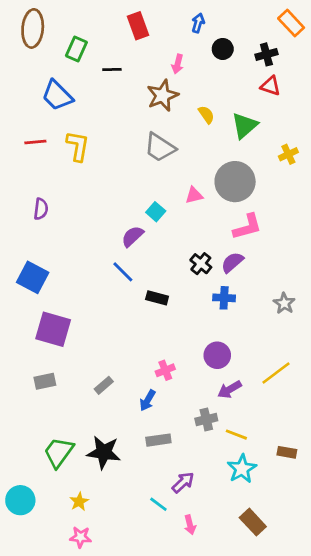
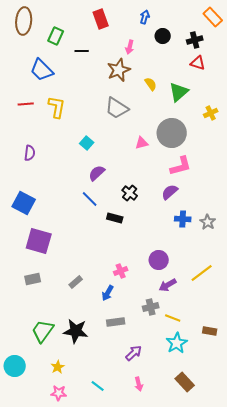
cyan square: (156, 212) -> (87, 143), moved
black cross: (201, 264) -> (130, 193), moved
blue cross: (224, 298) -> (183, 219), moved
cyan line: (158, 504) -> (98, 386), moved

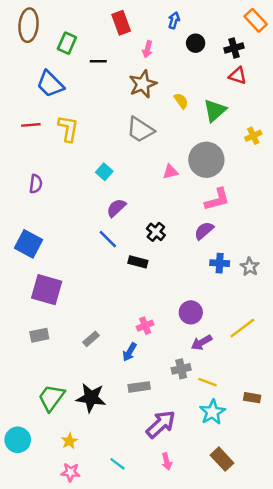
pink arrow: (130, 47) -> (147, 49), moved
purple arrow: (134, 353) -> (161, 424), size x1.5

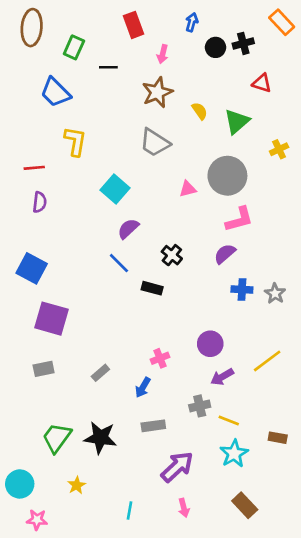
black cross: (234, 48) -> (243, 43), moved
red line: (31, 125) -> (34, 168), moved
cyan square: (104, 172) -> (115, 189), size x1.5
cyan line: (117, 464) -> (130, 510), turned 63
pink star: (71, 472) -> (37, 520), moved

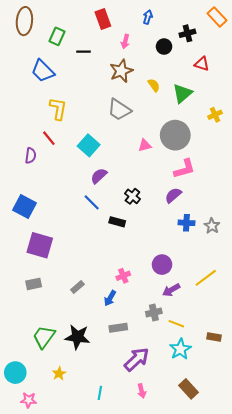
black circle: (216, 47) -> (164, 47), moved
red line: (34, 168) -> (49, 138), moved, turned 56

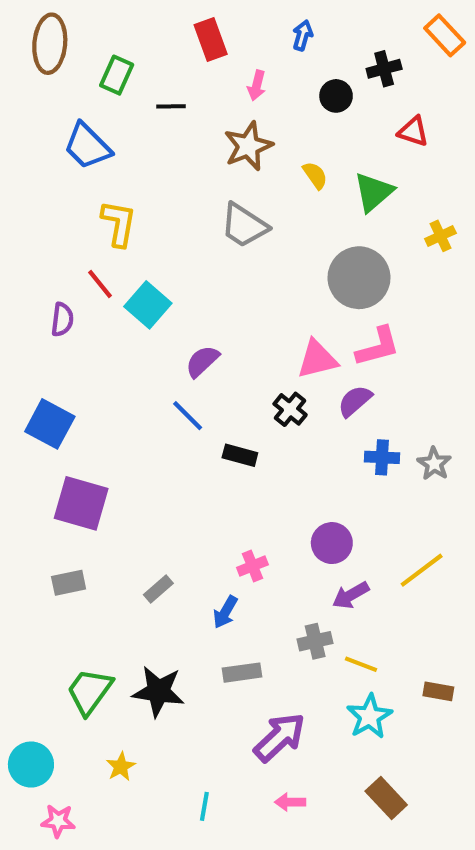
cyan square: (89, 145) -> (148, 305), moved
pink triangle: (145, 145) -> (317, 359), moved, size x1.5
black cross: (132, 196) -> (290, 409), moved
pink arrow: (142, 391) -> (290, 802), turned 104

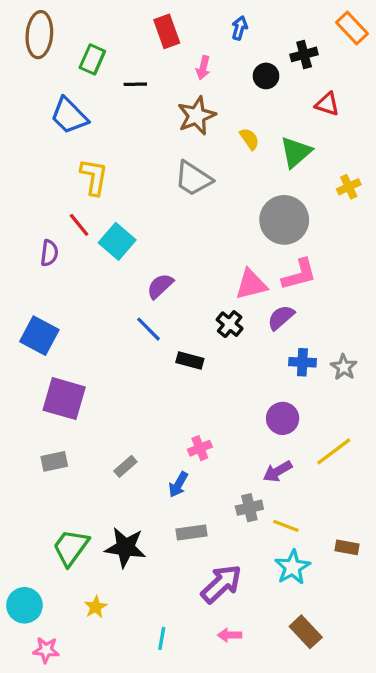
purple circle: (332, 543) -> (283, 418), moved

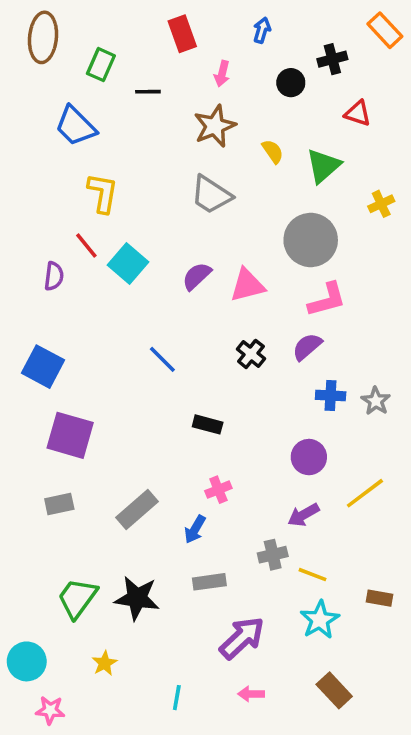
pink triangle: (251, 284) -> (247, 285), moved
purple semicircle: (160, 286) -> (197, 276), moved
black rectangle: (190, 360) -> (208, 424), moved
gray rectangle: (125, 466) -> (137, 509), size x1.6

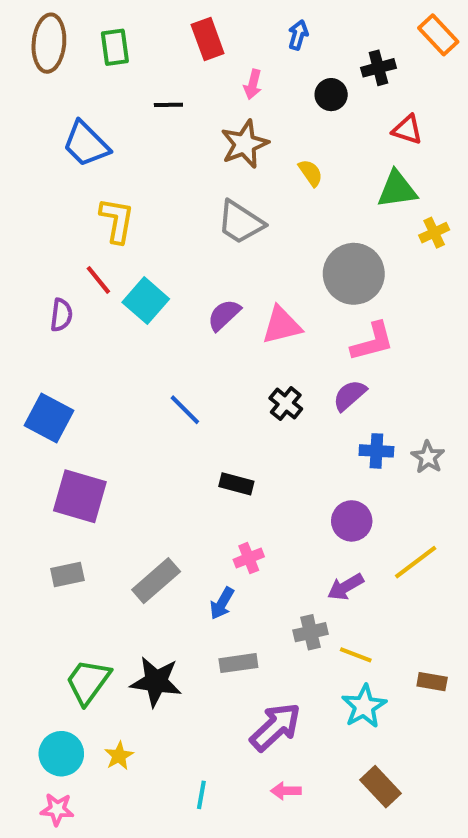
green rectangle: (101, 65) -> (115, 47), moved, turned -32
green triangle: (323, 166) -> (397, 189), moved, turned 33
cyan circle: (27, 661) -> (61, 754), moved

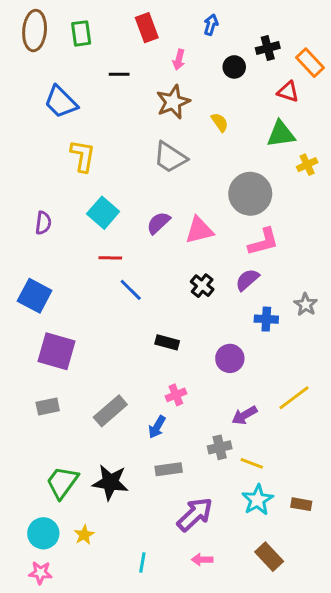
orange rectangle: (438, 35) -> (310, 63), moved
red line: (98, 280) -> (110, 258), moved, turned -50
gray star: (428, 457) -> (306, 305), moved
purple circle: (352, 521) -> (230, 358), moved
brown rectangle: (432, 682) -> (301, 504), moved

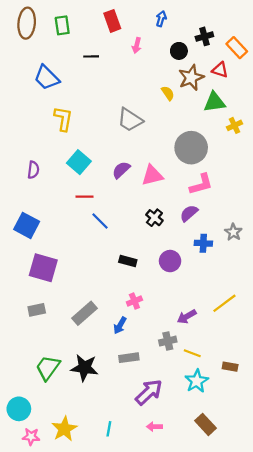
brown star: (173, 102) -> (191, 78), moved
purple circle: (230, 358) -> (170, 261), moved
brown rectangle: (301, 504) -> (230, 367), moved
cyan circle: (43, 533) -> (19, 409), moved
yellow star: (84, 535) -> (64, 429), moved, size x1.6

